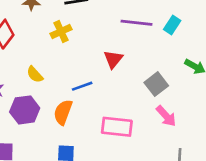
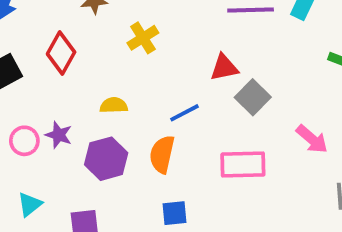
red triangle: (113, 59) -> (224, 67), turned 48
yellow semicircle: (35, 74) -> (114, 105), turned 138
gray square: (156, 84) -> (253, 97), moved

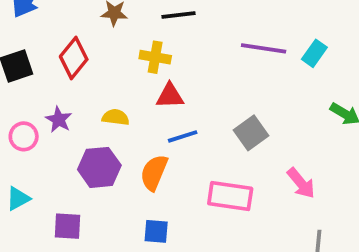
yellow cross: (143, 38) -> (155, 57), turned 32
red triangle: (224, 67) -> (170, 96), moved
purple star: (59, 135) -> (59, 120), moved

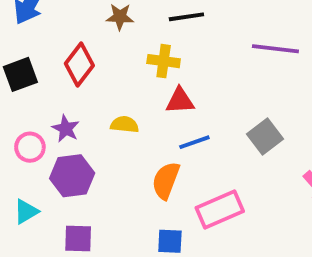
purple hexagon: (99, 167) -> (72, 176), moved
pink rectangle: (230, 196) -> (220, 209), moved, turned -30

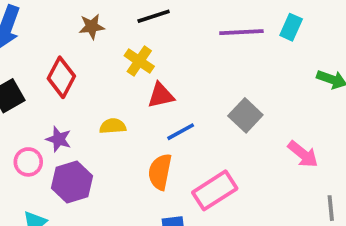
yellow cross: (164, 61) -> (139, 61), turned 36

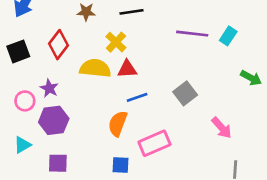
yellow semicircle: (113, 126) -> (95, 68), moved, size x1.6

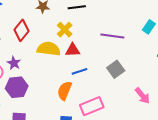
purple line: (192, 34) -> (112, 36), moved

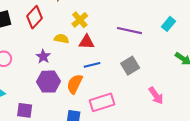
yellow semicircle: (49, 49) -> (61, 39), size x0.6
purple star: (14, 63) -> (43, 56), moved
purple hexagon: (17, 87) -> (48, 82), moved

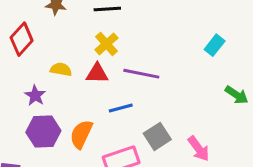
yellow cross: (80, 20) -> (106, 44), moved
purple line: (129, 31) -> (141, 74), moved
blue line: (92, 65) -> (121, 108), moved
gray square: (130, 66) -> (157, 136), moved

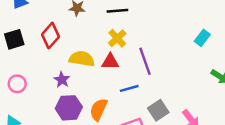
yellow semicircle: (61, 69) -> (82, 59), size x1.5
purple line: (141, 74) -> (145, 61), turned 60

